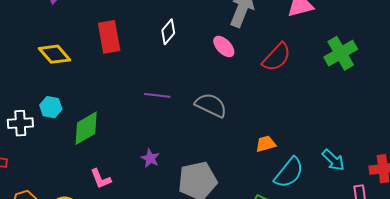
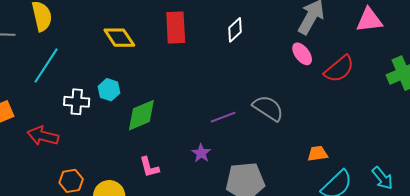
pink ellipse: (224, 47) -> (302, 54), moved
purple line: (157, 95) -> (223, 117), moved, turned -35

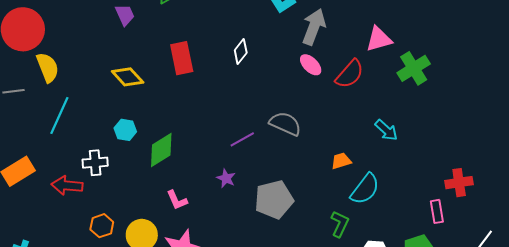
pink triangle: (369, 20) -> (379, 39), moved
white cross: (77, 102) -> (95, 163), moved
cyan arrow: (382, 178) -> (386, 130), moved

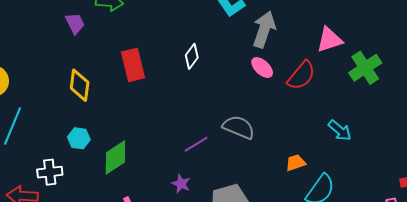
yellow diamond: (128, 77) -> (80, 85), turned 52

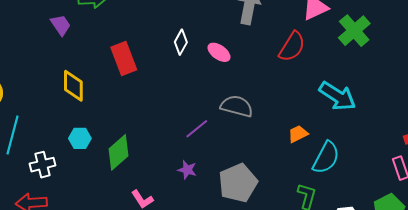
pink ellipse: (262, 68) -> (219, 52), moved
cyan arrow: (340, 130) -> (337, 96), size x1.5
white cross: (50, 172) -> (43, 165), moved

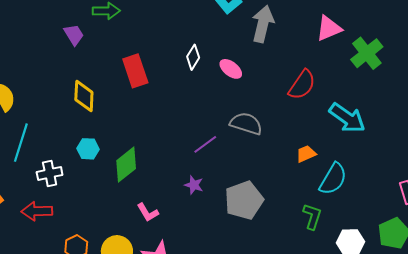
red semicircle: (292, 47) -> (302, 85), moved

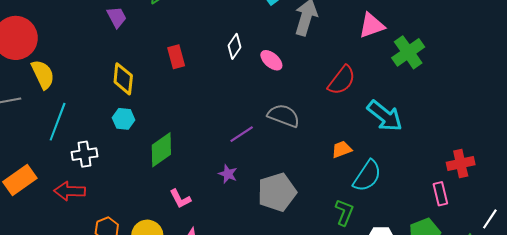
red rectangle: (135, 71) -> (176, 57), size x0.7
cyan hexagon: (88, 149) -> (124, 119), moved

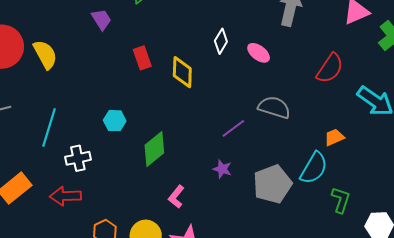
red rectangle: (176, 57) -> (142, 58), moved
yellow semicircle: (43, 74) -> (45, 54), moved
yellow diamond: (123, 79) -> (182, 72), moved
cyan semicircle: (367, 176) -> (314, 168), moved
pink L-shape: (180, 199) -> (176, 197), turned 70

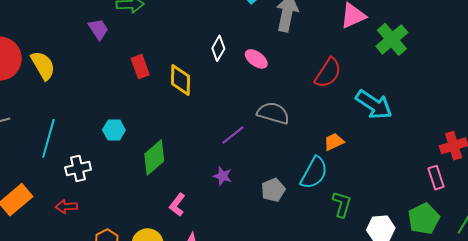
gray pentagon: (272, 184) -> (273, 190), size x0.6
red arrow: (65, 196) -> (66, 207), size x0.7

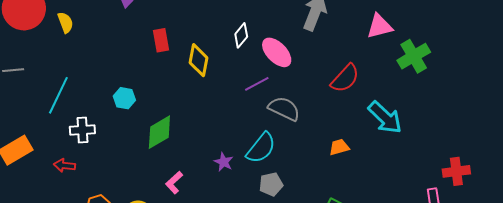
pink ellipse: (256, 59) -> (277, 52), size x1.4
yellow semicircle: (43, 65) -> (65, 22), size x0.7
purple line: (233, 135) -> (257, 84), moved
cyan semicircle: (314, 173) -> (261, 148), moved

